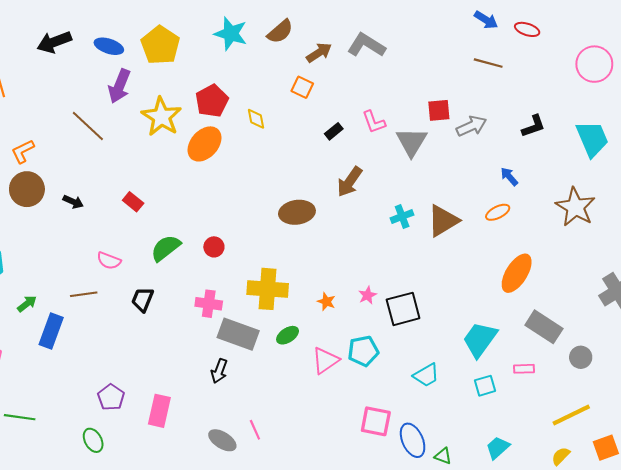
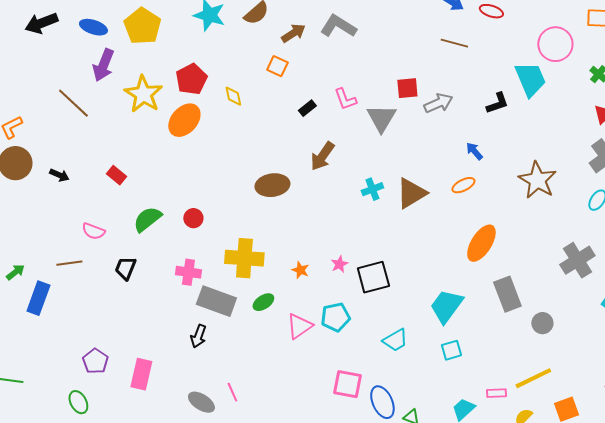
cyan trapezoid: (592, 139) -> (530, 79), moved
gray rectangle: (544, 327) -> (507, 294), turned 36
pink rectangle: (524, 369) -> (496, 393), moved

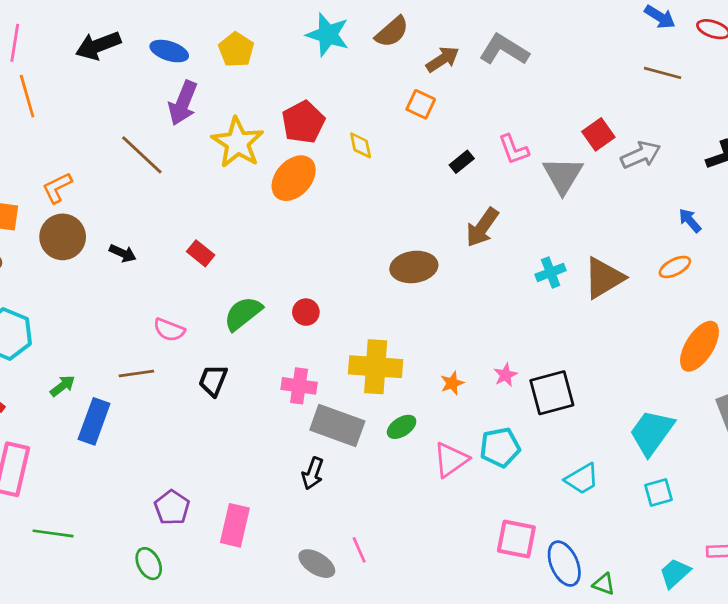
yellow pentagon: (142, 26) -> (236, 50), size x0.7
red square: (407, 88) -> (598, 134), turned -30
orange star: (300, 270) -> (452, 383), turned 30

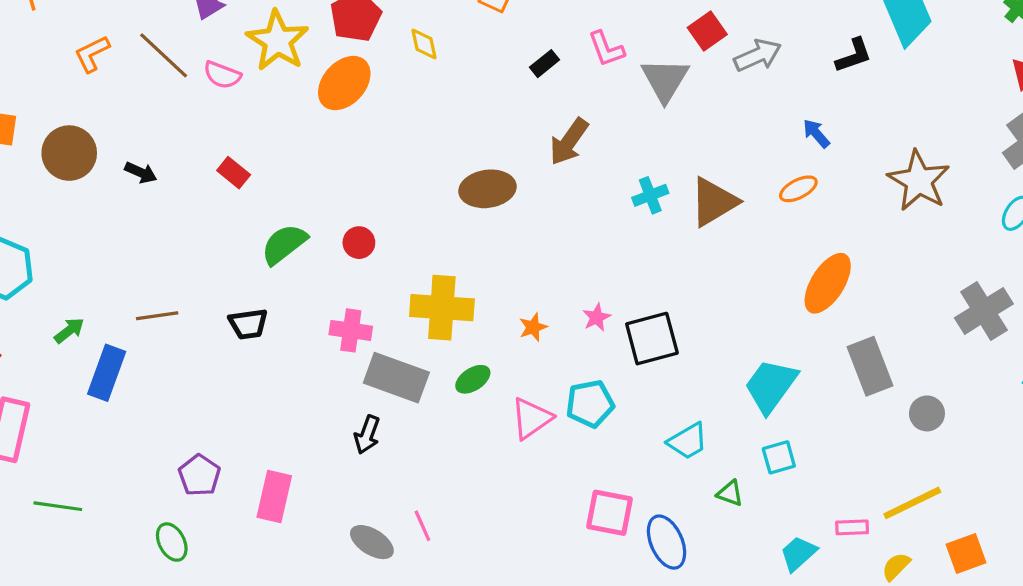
orange L-shape: (57, 188) -> (92, 54), moved
pink semicircle: (169, 330) -> (222, 75), moved
black trapezoid: (213, 380) -> (248, 324), turned -120
green triangle: (604, 584) -> (730, 493), moved

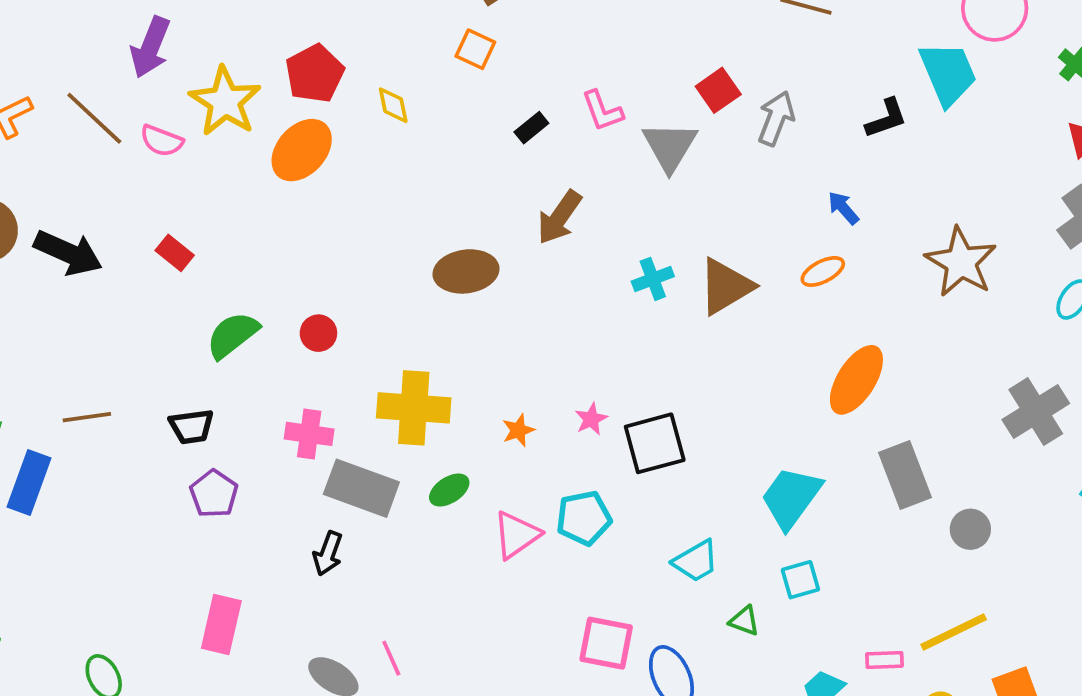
gray arrow: (758, 55) -> (776, 118), turned -45
black arrow: (141, 173) -> (68, 253), size x1.8
purple pentagon: (199, 475) -> (214, 494), moved

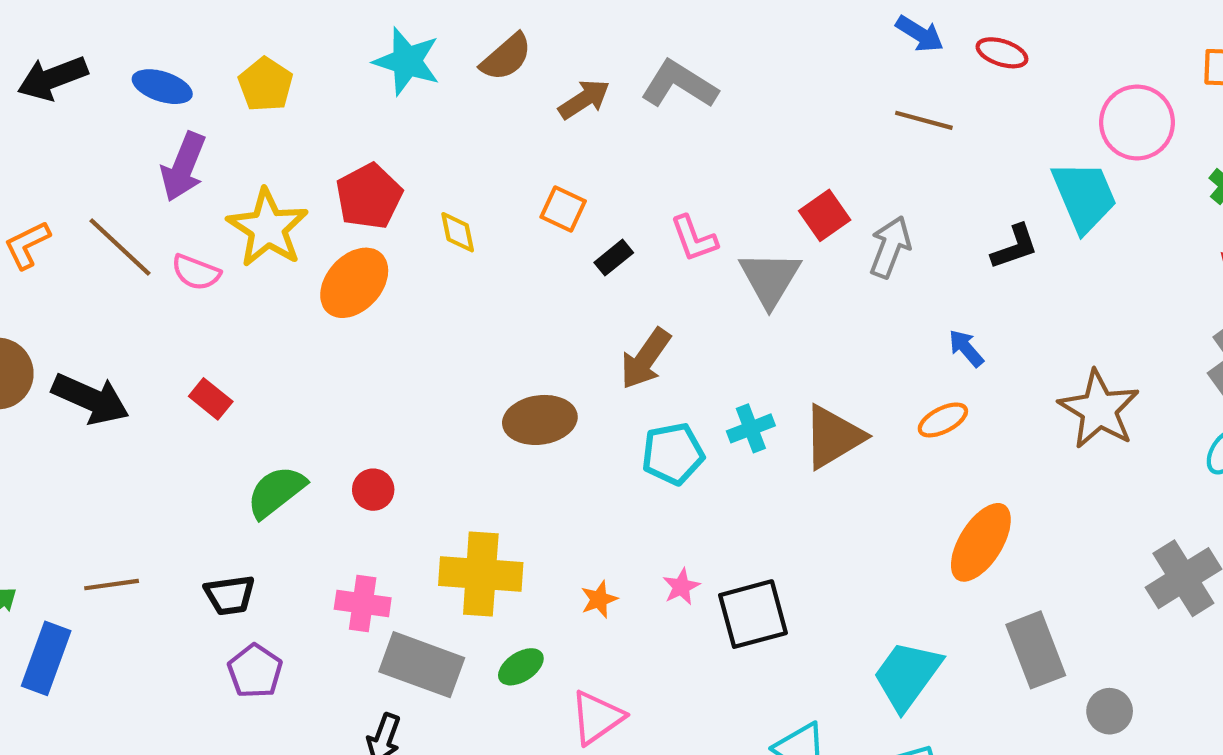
orange square: (475, 49) -> (563, 209), moved
cyan pentagon: (584, 518) -> (673, 454), moved

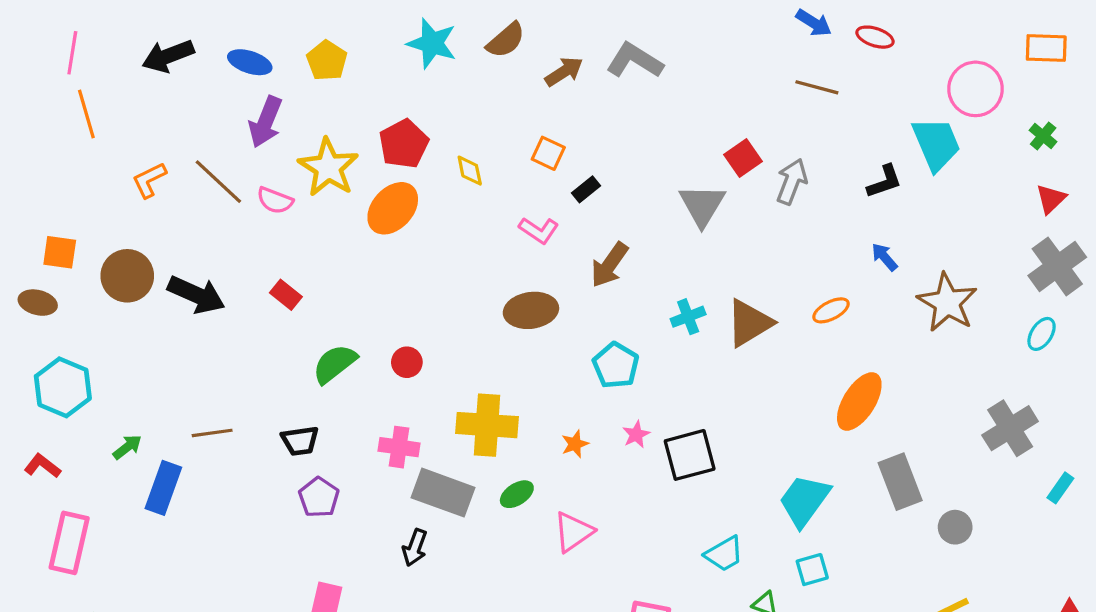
pink L-shape: (694, 239) -> (539, 230), moved, turned -36
blue arrow: (966, 348) -> (884, 257), moved
cyan pentagon: (673, 454) -> (616, 365), moved, turned -30

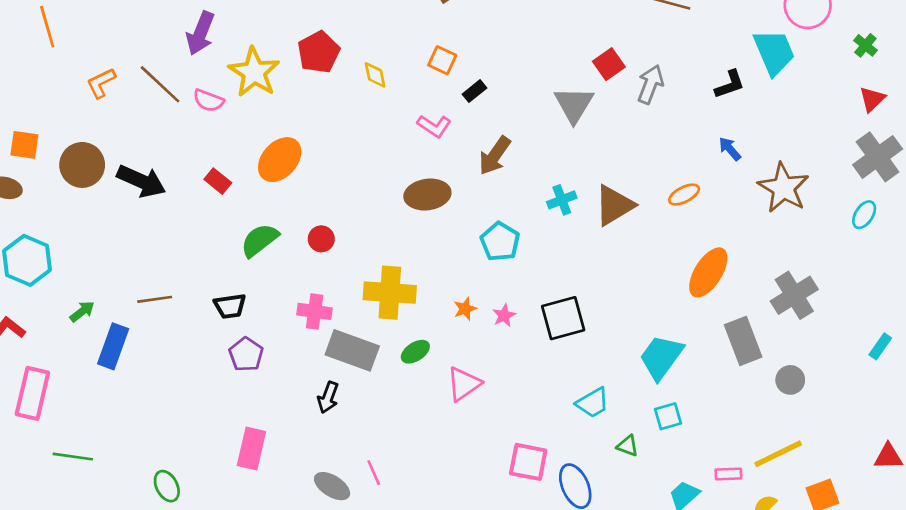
orange ellipse: (393, 208) -> (280, 160), moved
gray cross: (1010, 428) -> (794, 295), moved
pink star: (636, 434) -> (504, 315), moved

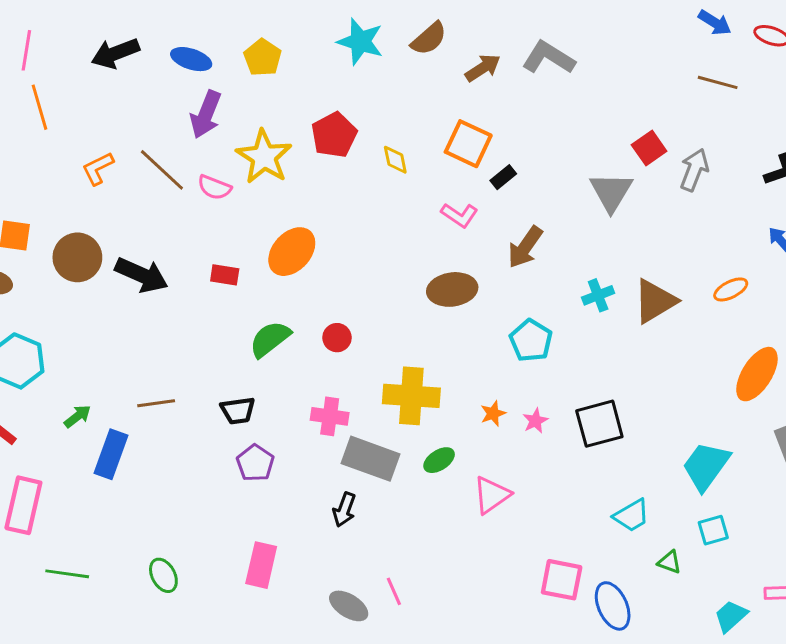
orange square: (442, 60) -> (468, 144), size x1.5
red rectangle: (218, 181) -> (225, 275), turned -30
green ellipse: (167, 486) -> (163, 575), moved

